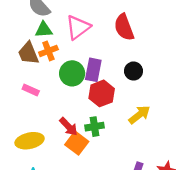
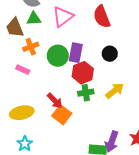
orange cross: (48, 51) -> (31, 47), moved
brown trapezoid: (28, 53) -> (15, 28), moved
green cross: (95, 127) -> (86, 93), moved

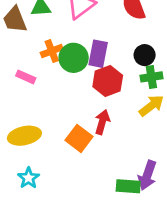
orange cross: (31, 47) -> (52, 51), moved
green cross: (86, 93) -> (151, 77), moved
red arrow: (55, 101) -> (102, 122), moved, turned -120

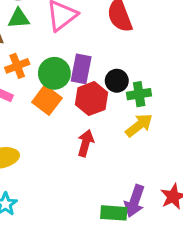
orange cross: (52, 51) -> (17, 66), moved
black circle: (145, 55) -> (117, 81), moved
orange square: (79, 138) -> (47, 100), moved

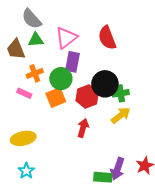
purple rectangle: (81, 69) -> (72, 62), moved
black circle: (117, 81) -> (105, 84), size x1.6
orange square: (47, 100) -> (56, 97), turned 30

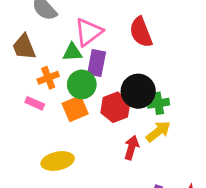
green triangle: (36, 40) -> (72, 52), moved
red arrow: (83, 128) -> (131, 148), moved
yellow ellipse: (23, 138) -> (58, 161), moved

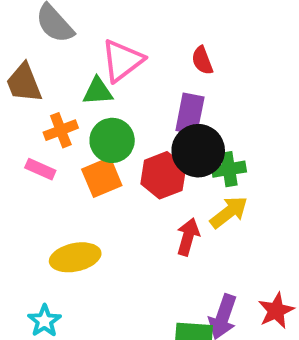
red semicircle: (141, 32) -> (202, 60), size x0.6
purple rectangle: (97, 63) -> (190, 114), moved

